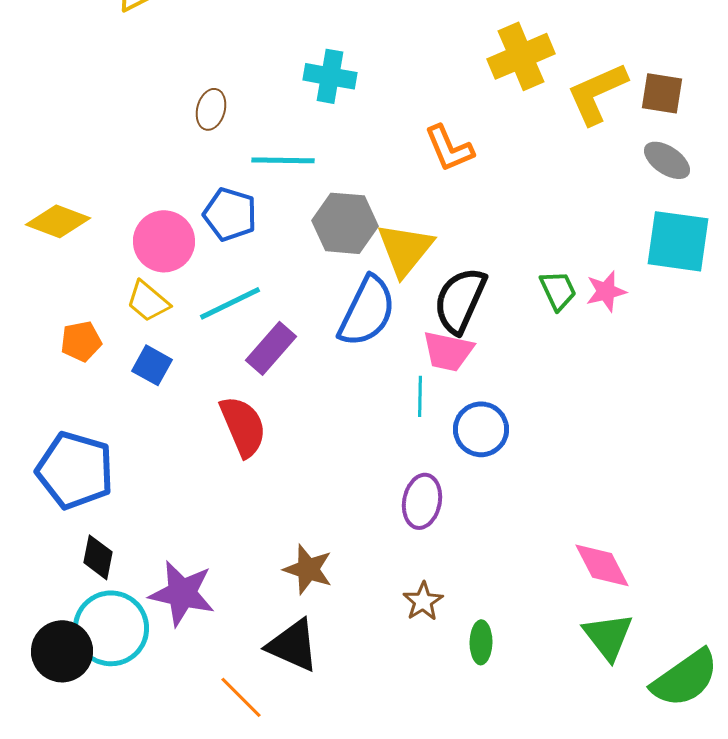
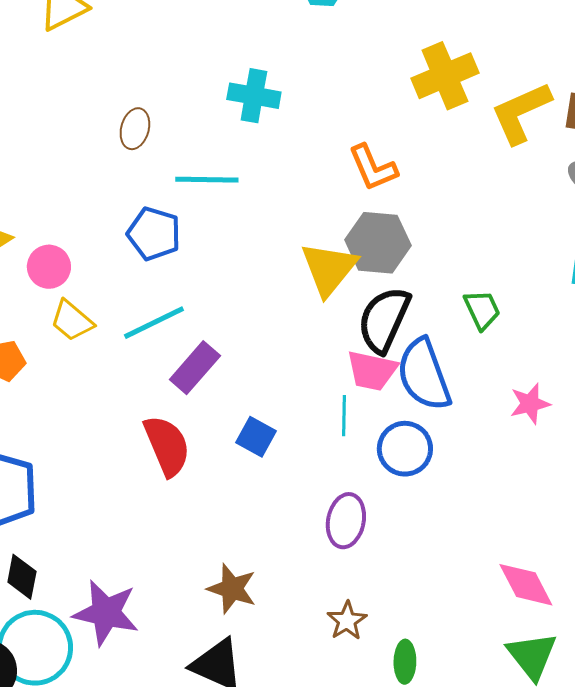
gray hexagon: (345, 223) -> (378, 243), moved
pink circle: (164, 241) -> (49, 267), moved, size x0.7
pink star: (606, 291) -> (530, 404), moved
blue semicircle: (367, 311) -> (424, 375), moved, turned 134
blue square: (152, 365) -> (256, 437), moved

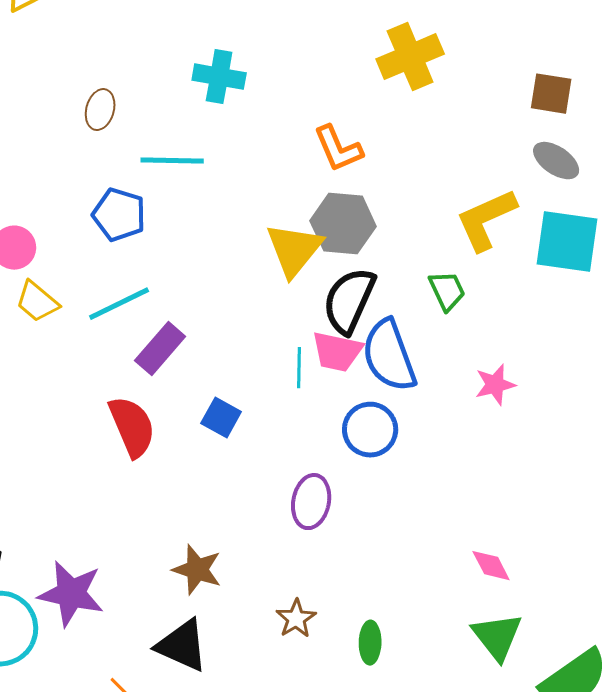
yellow L-shape: (521, 113) -> (486, 220), moved
cyan line: (344, 416) -> (299, 368), moved
pink diamond: (526, 585) -> (491, 566), size x0.7
brown star: (347, 621) -> (296, 619), moved

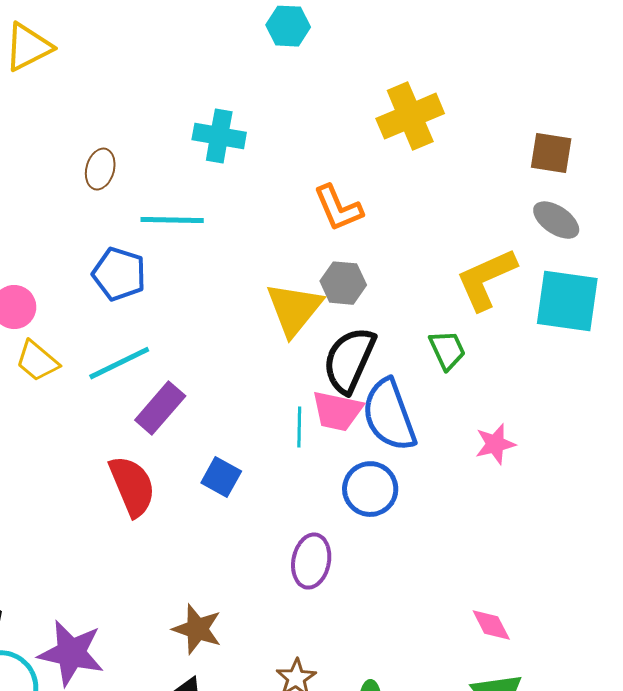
gray hexagon: (343, 224) -> (343, 283), size x0.7

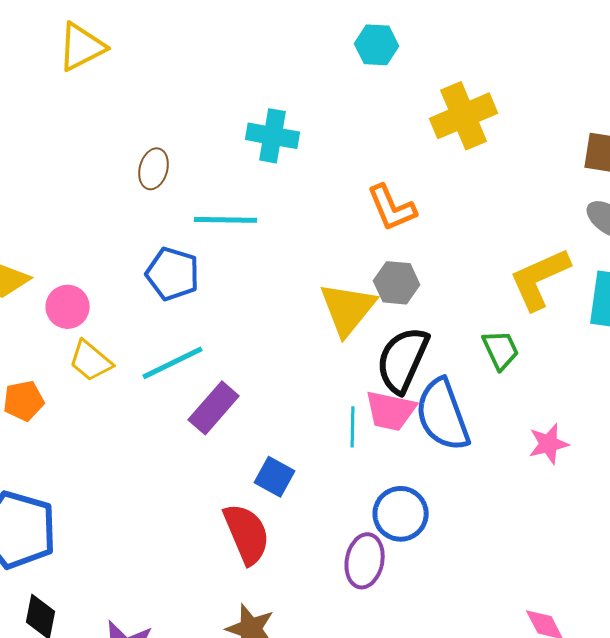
cyan hexagon: (288, 26) -> (377, 45), moved
red semicircle: (132, 486) -> (247, 534), moved
blue circle: (370, 489) -> (401, 514), moved

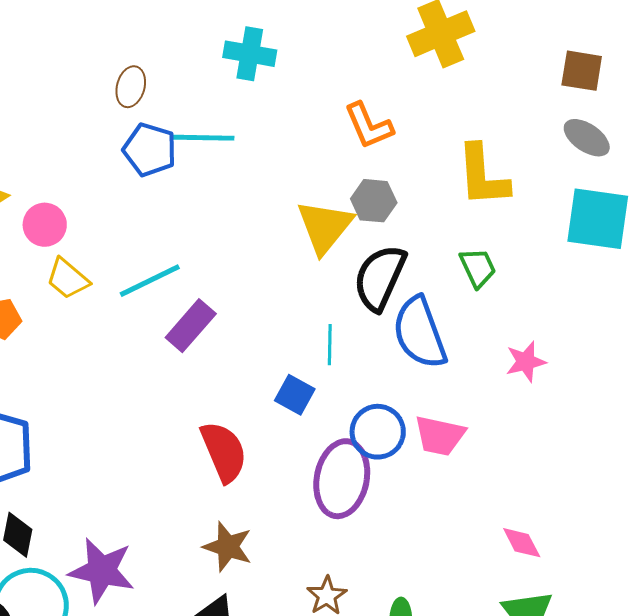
blue pentagon: (173, 274) -> (150, 150), moved
yellow L-shape: (540, 279) -> (483, 176), moved, turned -70
pink trapezoid: (391, 411) -> (440, 436), moved
blue square: (275, 477) -> (295, 395), moved
purple ellipse: (365, 561) -> (342, 479), size x1.4

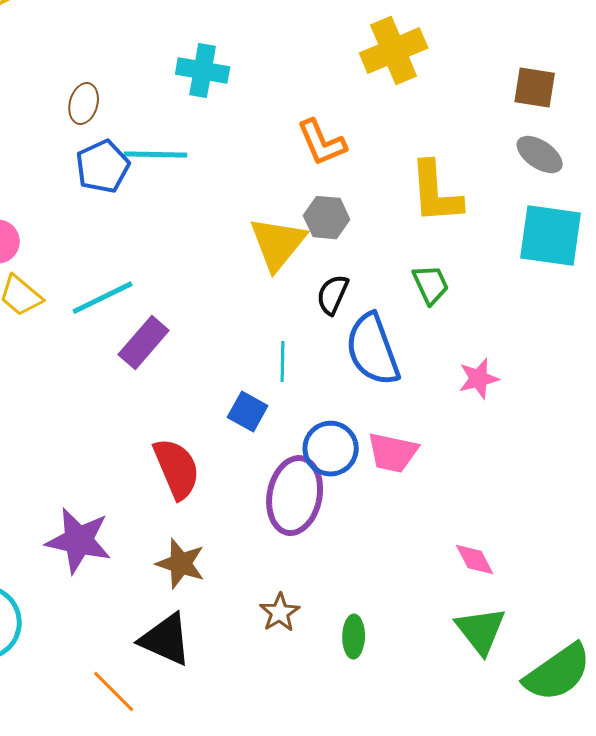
blue pentagon: (150, 150) -> (103, 167), turned 30
black semicircle: (380, 278) -> (333, 295), size x0.6
purple star: (102, 571) -> (79, 541), moved

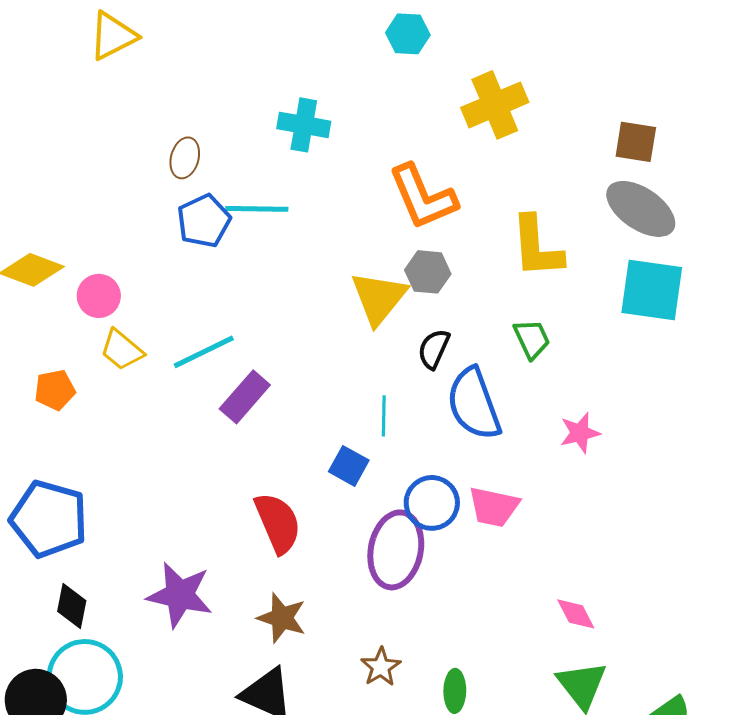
orange L-shape: (322, 143) -> (423, 197), size x1.4
gray ellipse: (540, 155) -> (641, 209), size x1.5

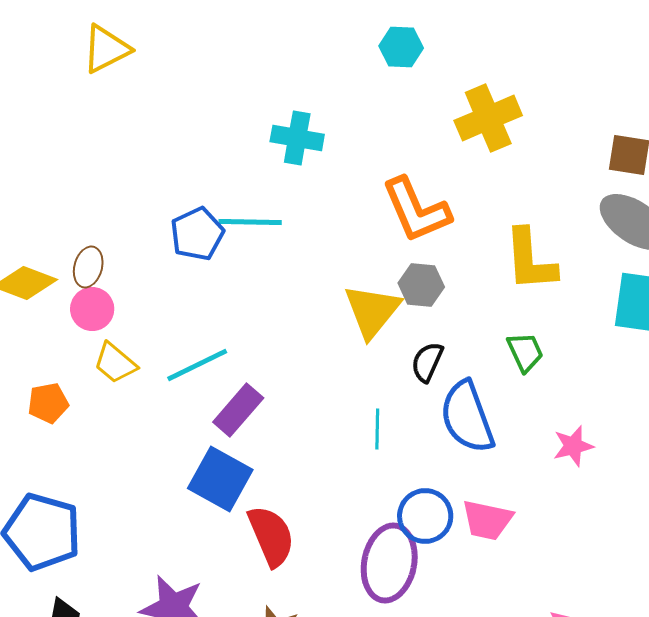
brown ellipse: (185, 158) -> (88, 267), moved
blue square: (349, 466) -> (220, 479), moved, size x1.6

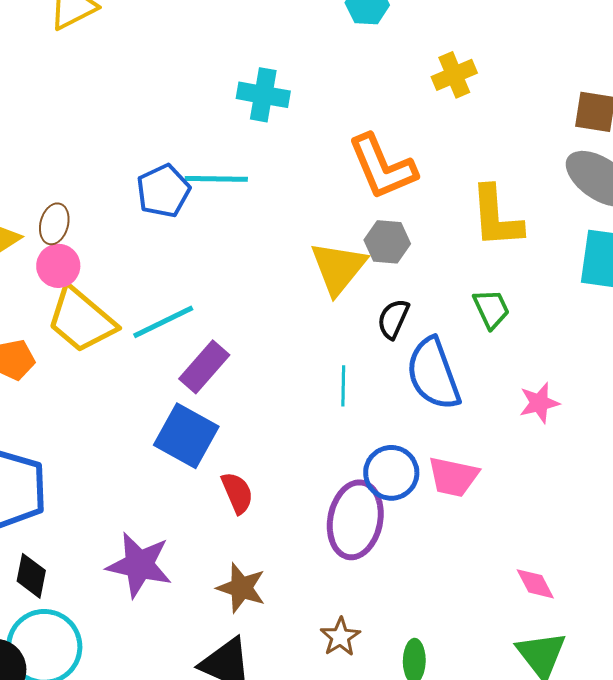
yellow cross: (488, 118) -> (454, 75), size x0.7
yellow trapezoid: (115, 363) -> (81, 320), size x1.6
red semicircle: (271, 536) -> (237, 493), size x0.7

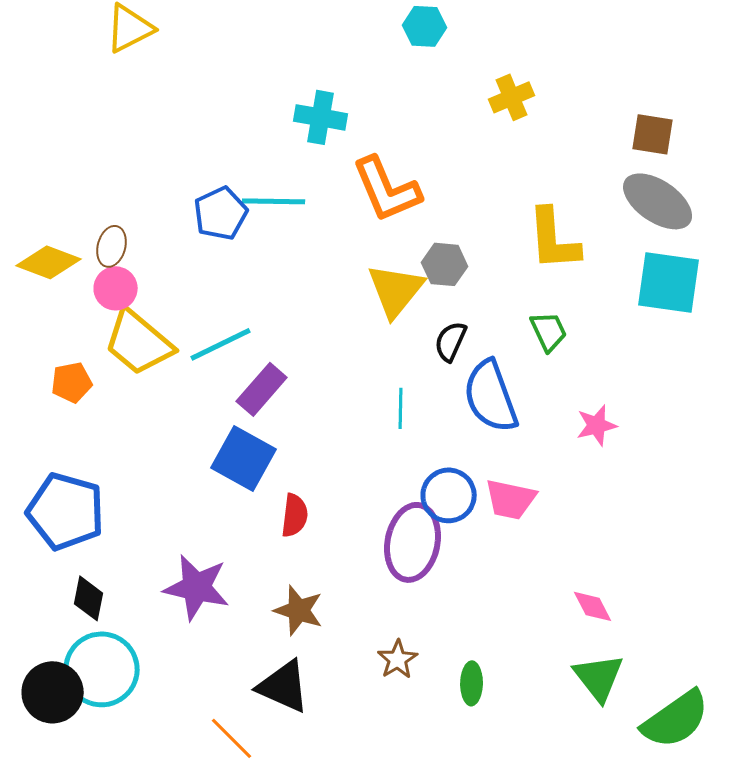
orange L-shape: (382, 167) -> (387, 189), moved
red semicircle: (237, 493) -> (295, 515), turned 30

